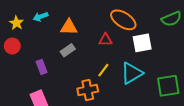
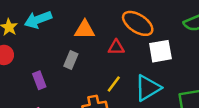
cyan arrow: (41, 17) -> (38, 20), size x1.5
orange triangle: (69, 27) -> (85, 30), moved
gray rectangle: (68, 50) -> (71, 60), turned -32

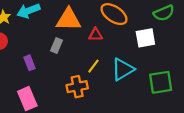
orange triangle: (85, 30) -> (69, 19), size x1.4
white square: (160, 51) -> (145, 38), moved

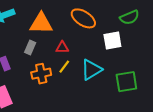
red triangle: (96, 35) -> (62, 48), moved
orange cross: (77, 87) -> (41, 74), moved

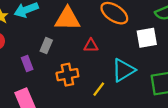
gray rectangle: (30, 48) -> (46, 46), moved
yellow line: (64, 67) -> (99, 89), moved

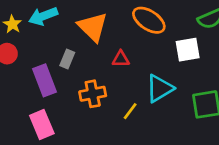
orange triangle: (67, 19) -> (93, 27), turned 44
purple rectangle: (27, 63) -> (44, 80), size x1.6

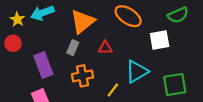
orange triangle: (93, 27) -> (82, 22), turned 36
gray rectangle: (67, 59) -> (73, 48), moved

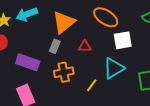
white square: (160, 40) -> (123, 40), moved
purple rectangle: (43, 65) -> (28, 62), turned -50

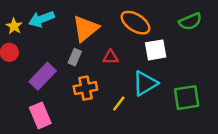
purple rectangle: (28, 62) -> (43, 76), turned -65

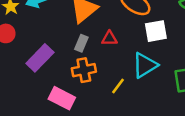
gray rectangle: (75, 57) -> (81, 43), moved
pink rectangle: (40, 115) -> (62, 98), moved, turned -40

